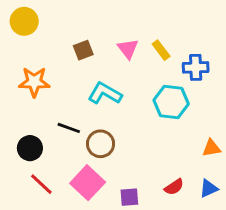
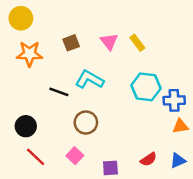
blue cross: (196, 67) -> (174, 100), moved
orange star: (34, 82) -> (29, 54), moved
black line: (69, 128) -> (59, 92), moved
pink square: (88, 183) -> (75, 156), size x0.6

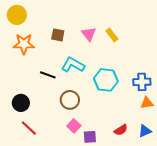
brown square: (71, 43) -> (58, 35), turned 32
cyan hexagon: (146, 87) -> (106, 80), moved
pink square: (75, 156) -> (74, 126), moved

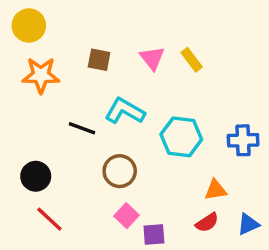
orange triangle: (147, 103) -> (216, 190), moved

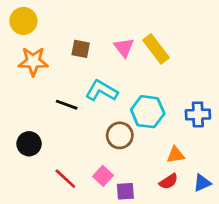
yellow rectangle: (192, 60) -> (156, 49), size x1.5
brown circle: (120, 171) -> (120, 135), moved
red line: (49, 219) -> (65, 179), moved

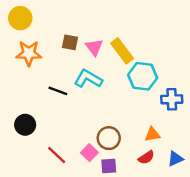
pink triangle: (124, 47) -> (94, 47), moved
yellow rectangle: (156, 49) -> (122, 51), moved
cyan hexagon: (148, 112) -> (143, 76), moved
brown circle: (120, 135) -> (109, 138), moved

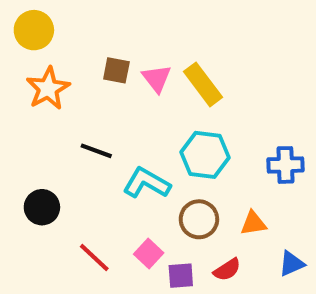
orange star: (29, 53) -> (48, 88), turned -30
cyan hexagon: (143, 76) -> (205, 155), moved
cyan L-shape: (88, 79) -> (147, 183), moved
brown circle: (109, 138) -> (199, 219), moved
red semicircle: (146, 157) -> (227, 270), moved

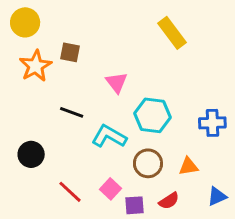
brown square: (116, 70) -> (70, 52), moved
pink triangle: (157, 78) -> (117, 82), moved
yellow rectangle: (203, 84) -> (172, 33), moved

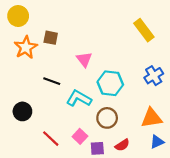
yellow rectangle: (172, 33) -> (144, 30), moved
blue cross: (212, 123) -> (154, 76), moved, turned -30
orange triangle: (188, 166) -> (152, 118), moved, size x1.5

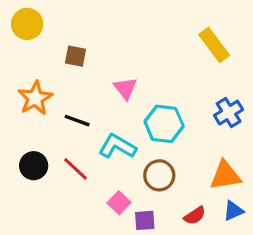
orange star: (26, 47) -> (35, 98), moved
red line: (51, 139) -> (75, 169), moved
red semicircle: (122, 145) -> (195, 216), moved

